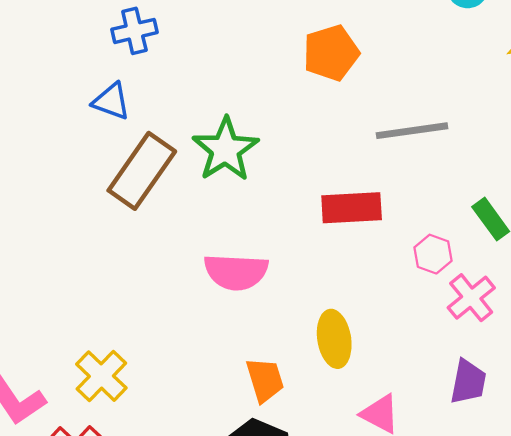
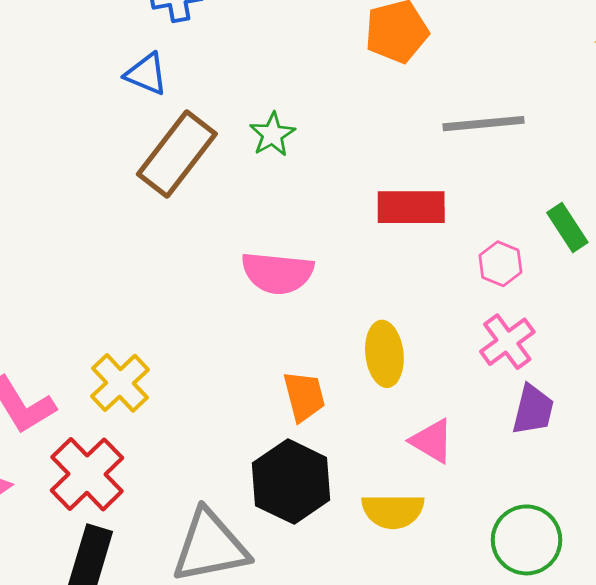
green star: (225, 149) -> (272, 134), size x0.6
pink cross: (471, 298) -> (507, 342), moved

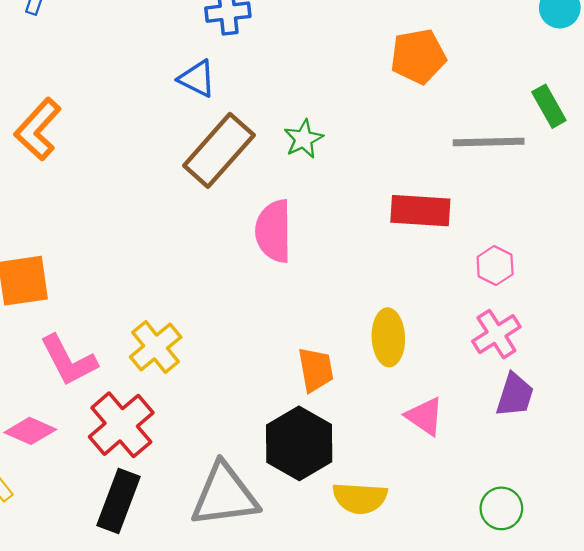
green rectangle: (567, 228) -> (549, 106), moved
pink semicircle: (277, 273) -> (274, 231), moved, turned 80
yellow semicircle: (393, 511) -> (360, 498), moved
green circle: (526, 540) -> (501, 508), size x0.7

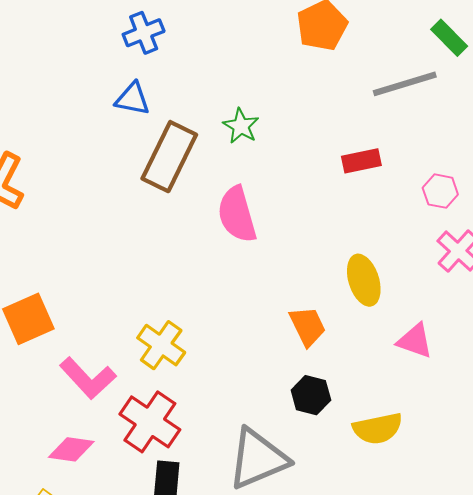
red rectangle: (420, 211) -> (361, 161), size x0.7
black hexagon: (299, 443) -> (311, 395), size x0.6

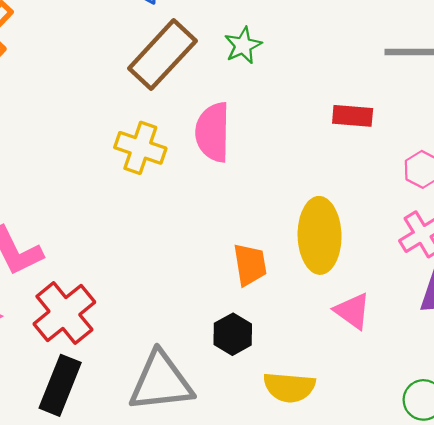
yellow ellipse: (364, 280) -> (320, 235), size x1.4
yellow cross: (161, 345) -> (140, 148), moved, turned -33

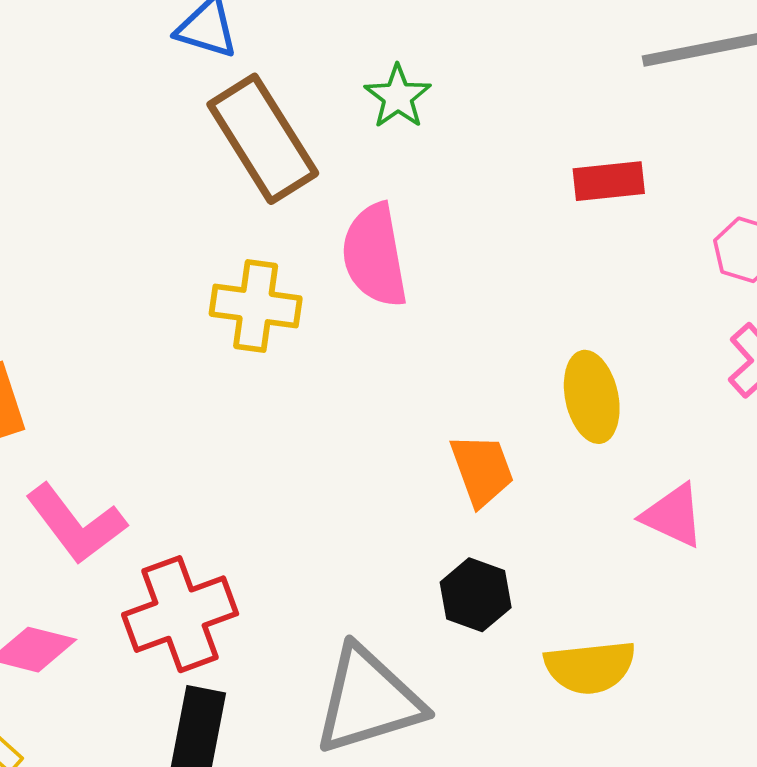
brown rectangle: (162, 55) -> (263, 139), turned -64
yellow ellipse: (320, 235) -> (592, 397), size x0.7
red cross: (64, 313) -> (180, 614), turned 30

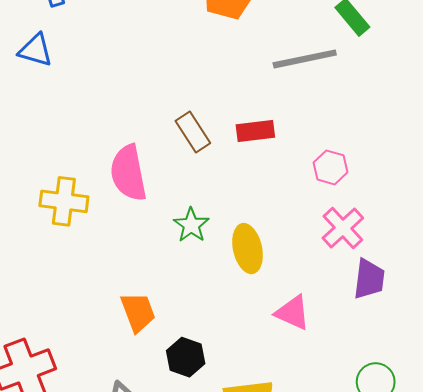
green star: (398, 97) -> (191, 225), moved
brown rectangle: (263, 139) -> (193, 132), moved, size x0.6
orange trapezoid: (482, 470) -> (138, 312), moved

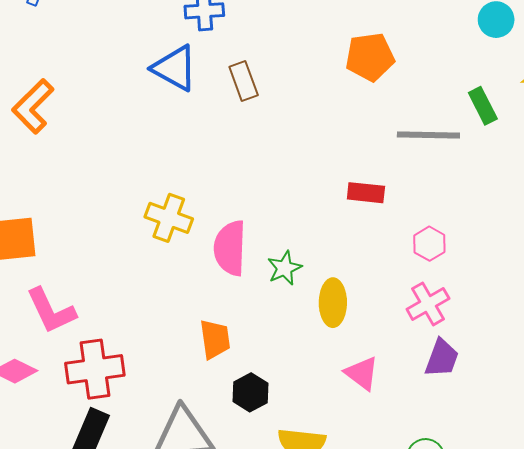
blue triangle: (36, 50) -> (175, 68), size x1.4
brown rectangle: (193, 132) -> (244, 81), moved
pink semicircle: (128, 173) -> (230, 248), moved

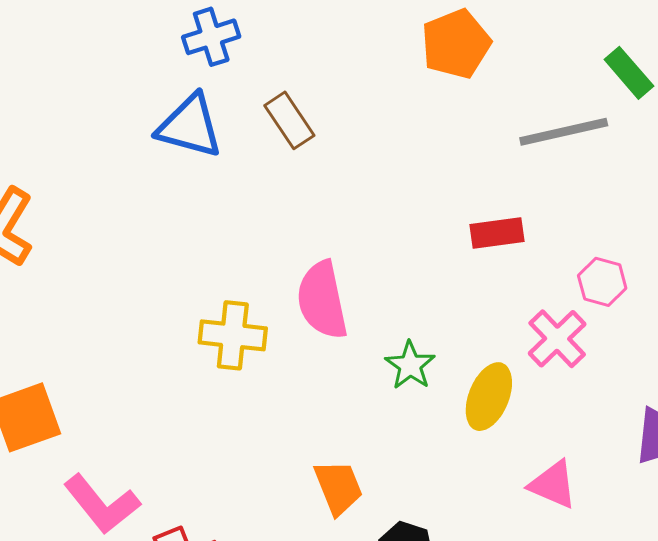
pink semicircle: (230, 248) -> (322, 300), moved
yellow ellipse: (333, 303) -> (489, 397), turned 36
pink cross: (428, 304) -> (557, 339), moved

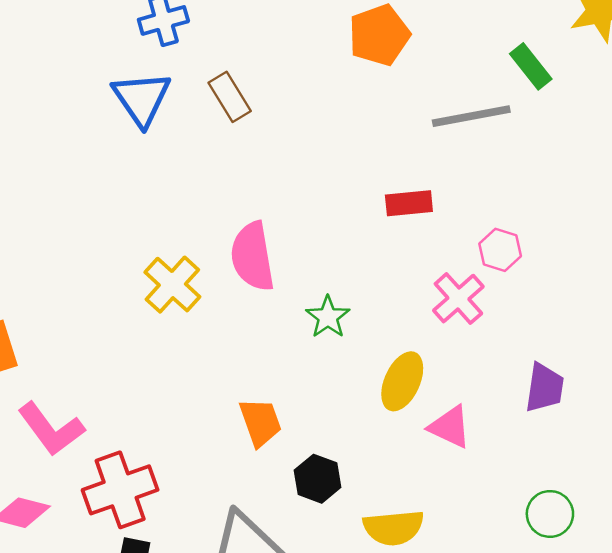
blue triangle: (190, 126) -> (141, 99), turned 38
yellow cross: (233, 335) -> (172, 285), turned 34
yellow ellipse: (489, 397) -> (402, 381), moved

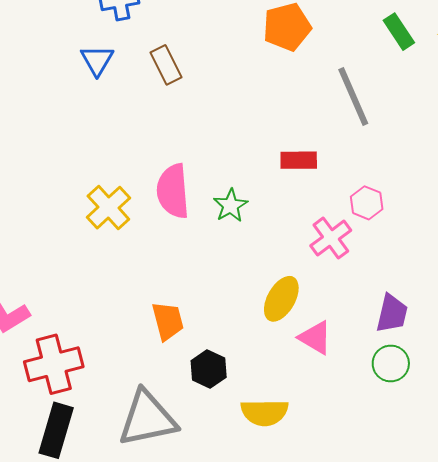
green rectangle: (531, 66) -> (399, 32), moved
blue triangle: (141, 99) -> (97, 60), size x0.7
gray line: (471, 116) -> (353, 97), turned 72
green star: (328, 317) -> (231, 206), moved
green circle: (550, 514) -> (391, 363), moved

